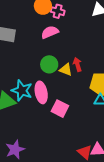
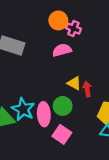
green circle: (49, 64) -> (63, 106), moved
yellow triangle: (66, 70) -> (74, 83), moved

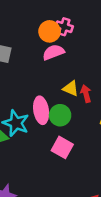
orange circle: (58, 20) -> (50, 31), moved
pink ellipse: (44, 114) -> (41, 110), moved

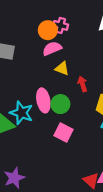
yellow triangle: (71, 88) -> (62, 68), moved

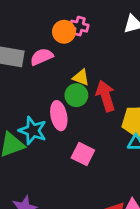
pink semicircle: (52, 49) -> (42, 57), moved
red arrow: (83, 84) -> (106, 96), size x1.6
green circle: (60, 104) -> (76, 95), moved

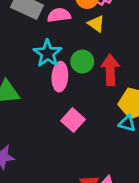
yellow triangle: (81, 77) -> (96, 24), moved
cyan star: (33, 131) -> (48, 53), moved

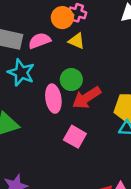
cyan star: (48, 53) -> (21, 72), moved
red arrow: (110, 70) -> (87, 98), moved, turned -108

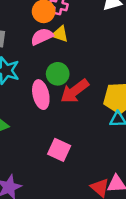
pink semicircle: (40, 41) -> (42, 37), moved
pink square: (75, 137) -> (59, 150), moved

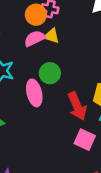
red arrow: (75, 91) -> (77, 106), moved, turned -76
pink square: (59, 150) -> (85, 140), moved

